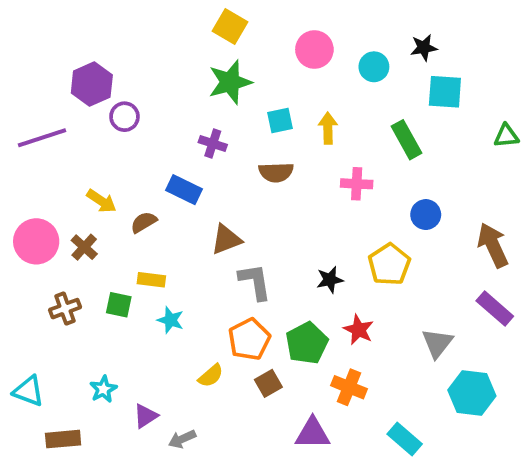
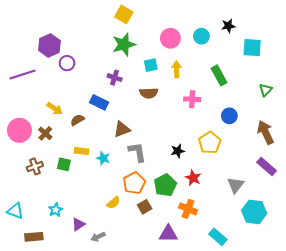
pink circle: (314, 50) -> (170, 38), moved
cyan square: (445, 92) -> (252, 48), moved
green triangle: (506, 136) -> (266, 90), moved, turned -40
cyan star: (171, 320) -> (103, 158), moved

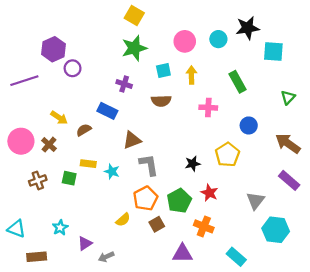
black star: (228, 26) -> (248, 28), size x1.5
brown arrow: (266, 132) -> (288, 143), turned -30

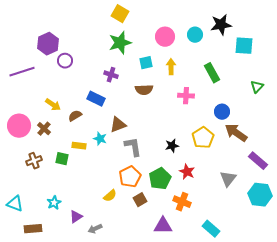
brown arrow: (288, 143) -> (236, 133), moved
cyan star: (112, 171) -> (100, 139), moved
cyan hexagon: (276, 230) -> (260, 195), moved

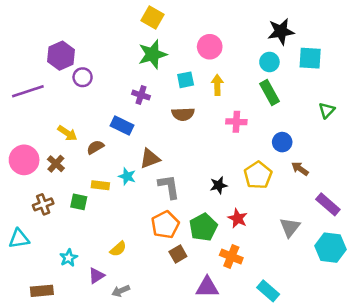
cyan circle: (195, 35) -> (269, 62), moved
brown arrow: (236, 133) -> (300, 169), size x0.6
yellow semicircle: (110, 196) -> (118, 249), moved
cyan triangle: (15, 204) -> (19, 239), moved, turned -30

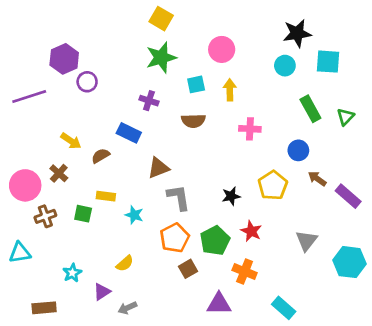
green rectangle: (269, 93) -> (310, 109), moved
pink circle: (24, 160) -> (25, 185), moved
cyan star: (127, 176) -> (134, 215), moved
purple rectangle: (328, 204) -> (348, 196), moved

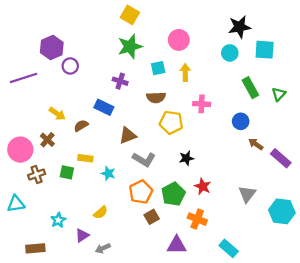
yellow pentagon: (273, 185) -> (171, 122), moved, turned -30
gray L-shape: (179, 197) -> (144, 159), turned 130

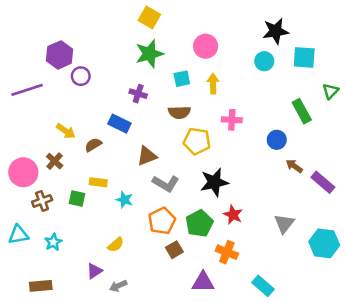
green rectangle: (250, 88) -> (302, 111), moved
green triangle: (279, 94) -> (330, 91), moved
black star: (186, 158) -> (214, 182), size x1.6
cyan star: (58, 220) -> (53, 242), moved

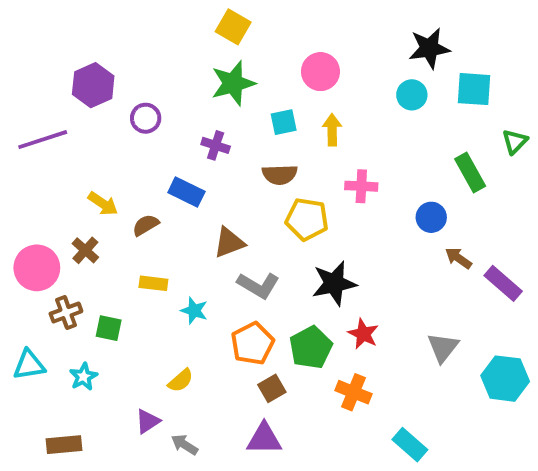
purple circle: (81, 76) -> (146, 118), moved
green square: (77, 198) -> (109, 328), moved
purple triangle: (203, 282) -> (264, 439), moved
gray arrow: (118, 286) -> (184, 445), turned 56

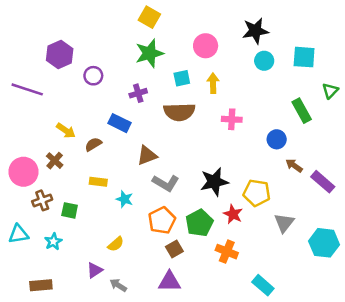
black star: (429, 48) -> (255, 31), moved
purple line: (43, 140) -> (27, 89), turned 36
purple cross: (216, 145) -> (138, 93), turned -35
brown semicircle: (280, 175) -> (179, 112), size x1.4
yellow pentagon: (307, 219) -> (257, 193), moved

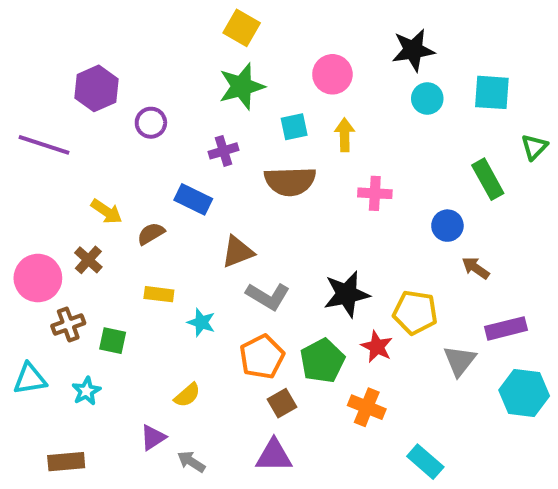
purple rectangle: (323, 182) -> (506, 328), moved, turned -55

